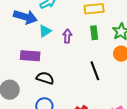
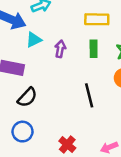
black semicircle: (45, 78) -> (27, 97), turned 108

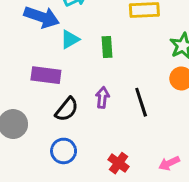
purple arrow: (60, 49) -> (102, 98), moved
green rectangle: (94, 49) -> (107, 47), moved

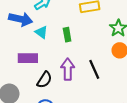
cyan triangle: (70, 39) -> (41, 32), turned -48
purple arrow: (102, 98) -> (68, 69), size x1.5

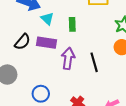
purple rectangle: (28, 58) -> (46, 43), moved
black semicircle: (44, 80) -> (22, 42), moved

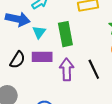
cyan triangle: (47, 19) -> (39, 32), turned 32
green rectangle: (72, 24) -> (65, 34), size x1.6

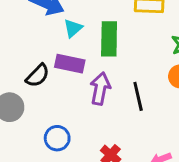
black semicircle: (17, 60) -> (38, 76), moved

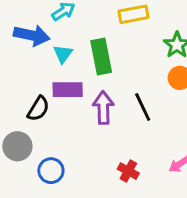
blue circle: (57, 138) -> (51, 171), moved

